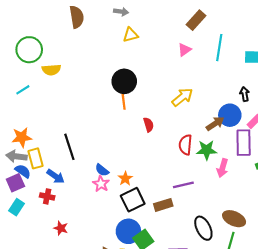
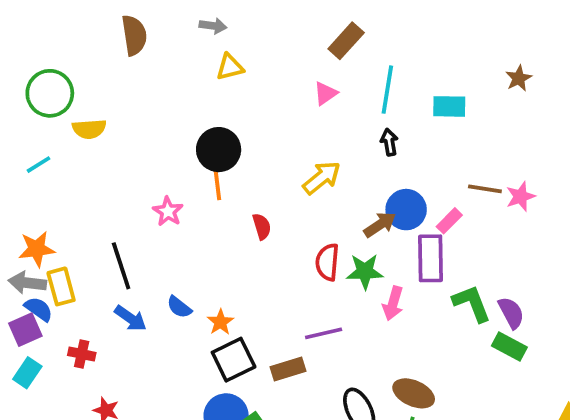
black arrow: (245, 94) -> (389, 142), moved
blue arrow: (56, 176) -> (130, 318), moved
pink star: (101, 184) -> (168, 211), moved

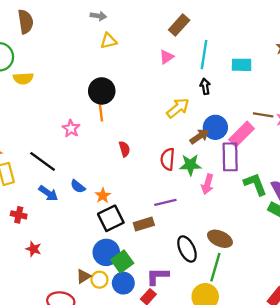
brown semicircle: (134, 35) -> (26, 22), moved
yellow arrow: (322, 178) -> (178, 108), moved
pink rectangle: (449, 221) -> (242, 134), size x1.6
red semicircle: (262, 226) -> (124, 149), moved
black line: (121, 266) -> (43, 161), turned -36

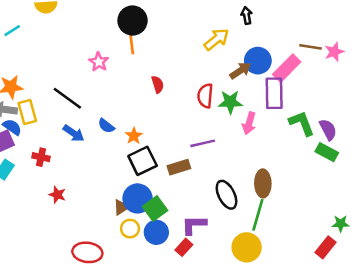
brown ellipse: (220, 239) -> (263, 183), turned 65
brown triangle: (84, 276) -> (121, 207), moved

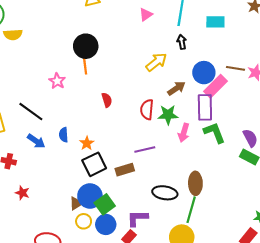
blue circle: (258, 61) -> (204, 73), moved
green L-shape: (302, 123) -> (214, 133), moved
blue semicircle: (106, 126) -> (64, 135), turned 48
black ellipse: (227, 195) -> (165, 193), turned -55

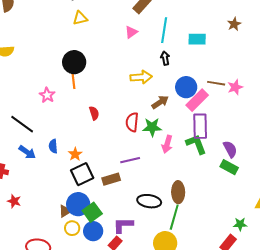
yellow arrow: (156, 62) -> (141, 77), turned 35
purple rectangle: (205, 107) -> (200, 126), moved

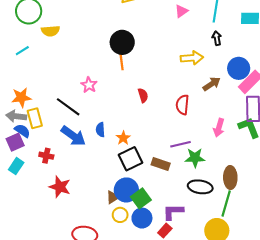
pink star: (47, 95) -> (89, 85), moved
green star: (152, 127) -> (195, 158), moved
blue arrow: (27, 152) -> (73, 136), size x1.4
brown rectangle: (111, 179) -> (161, 164), turned 36
red star: (14, 201) -> (60, 187), size x1.5

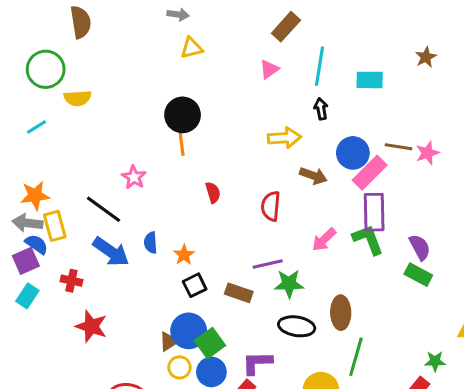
brown arrow: (212, 84) -> (313, 176), turned 54
pink arrow: (219, 128) -> (324, 240), turned 30
black square: (130, 159) -> (195, 285), size x0.7
green line: (226, 203) -> (356, 357), moved

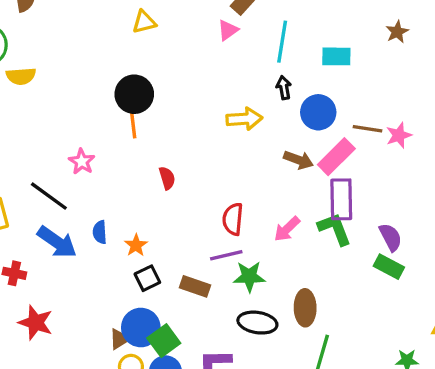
pink triangle: (269, 69) -> (228, 30), moved
blue circle: (353, 153) -> (318, 112), moved
brown arrow: (313, 176) -> (299, 160), moved
red semicircle: (271, 206) -> (233, 219), moved

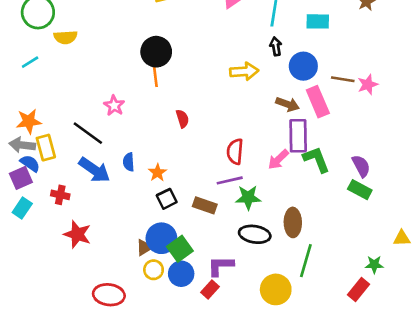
pink rectangle: (336, 157) -> (318, 102), turned -68
purple rectangle: (341, 199) -> (298, 136), moved

